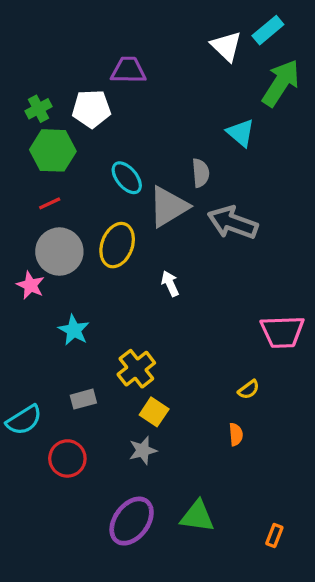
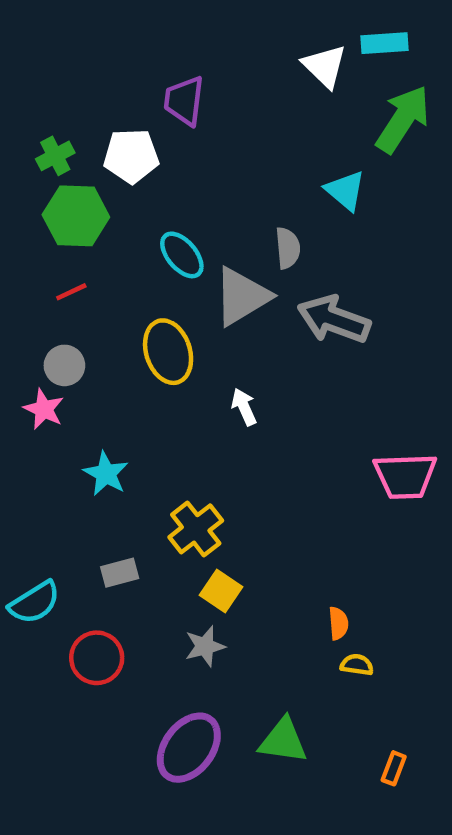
cyan rectangle: (268, 30) -> (384, 43), turned 36
purple trapezoid: (128, 70) -> (184, 101), turned -84
yellow ellipse: (117, 245) -> (168, 352), turned -39
gray circle: (59, 252) -> (64, 365), moved, size x0.6
yellow semicircle: (249, 389) -> (357, 665), moved, turned -135

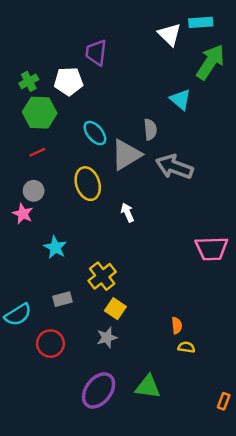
orange rectangle: (394, 768) -> (224, 401), moved

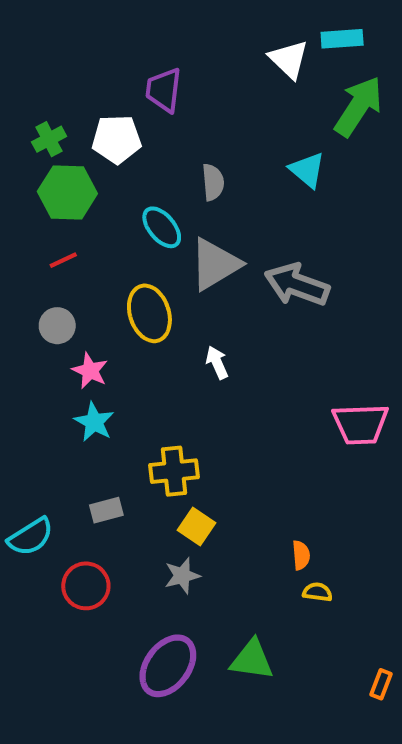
gray semicircle: (150, 129) -> (213, 182), moved
pink star: (23, 214) -> (90, 371), moved
yellow cross: (102, 276) -> (174, 471), turned 32

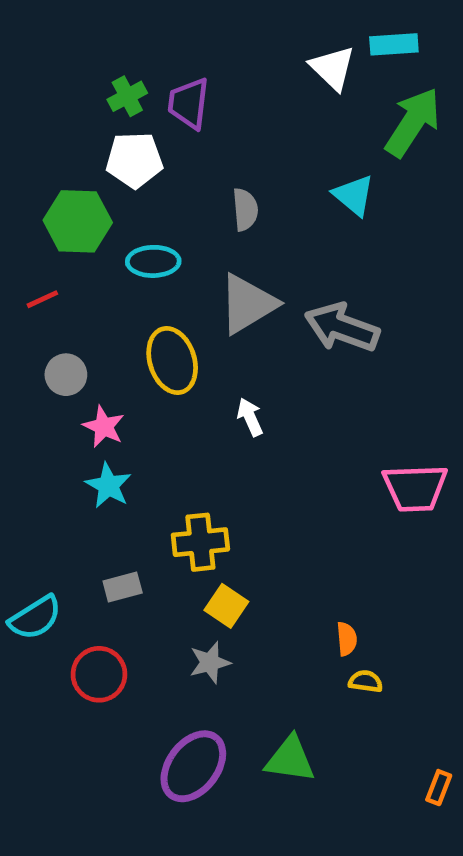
green cross: (49, 139) -> (127, 96), moved
cyan ellipse: (162, 227) -> (153, 261), moved, turned -51
red line: (63, 260) -> (42, 299), moved

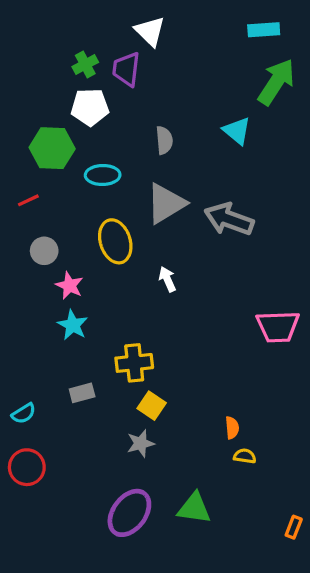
white triangle: (333, 68) -> (150, 31), moved
cyan semicircle: (35, 618) -> (24, 413), size x0.7
red circle: (99, 674) -> (27, 467), moved

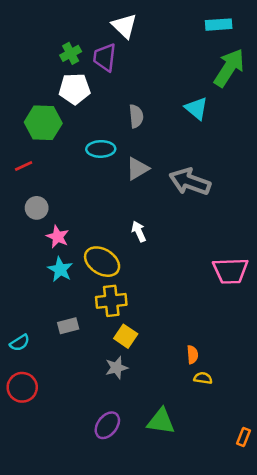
cyan ellipse: (103, 175) -> (101, 149), moved
gray triangle: (166, 203) -> (137, 169), size x0.7
yellow ellipse: (115, 241) -> (102, 262), moved, turned -40
purple ellipse: (129, 513) -> (107, 425), size x0.7

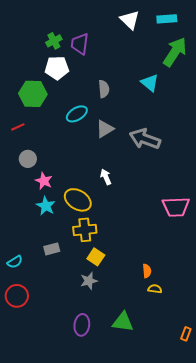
white triangle: (124, 26) -> (130, 20), moved
cyan ellipse: (101, 149) -> (77, 114), turned -30
purple ellipse: (107, 425) -> (82, 325), turned -30

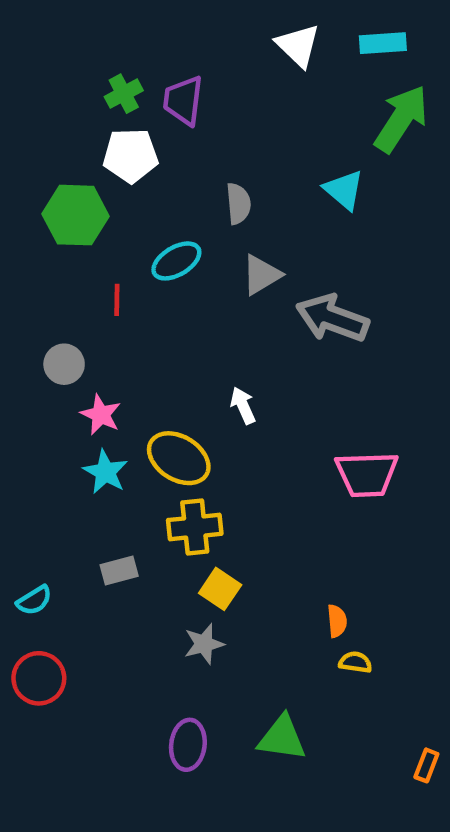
red line: (18, 127) -> (117, 300), moved, turned -64
gray triangle: (105, 129) -> (261, 275), moved
pink trapezoid: (176, 207) -> (367, 474), moved

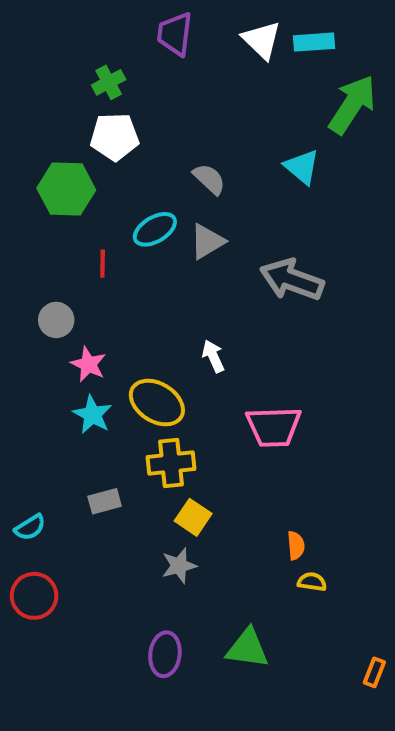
cyan rectangle: (383, 43) -> (314, 42), moved
purple trapezoid: (183, 100) -> (175, 34), moved
gray semicircle: (238, 204) -> (209, 179), turned -42
gray triangle: (261, 275) -> (207, 241), moved
pink trapezoid: (367, 474) -> (274, 427), moved

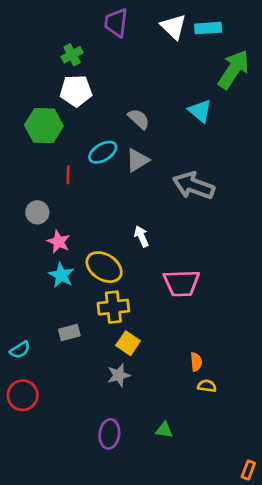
green triangle: (248, 648) -> (164, 430), size x0.6
orange rectangle: (374, 672) -> (248, 470), moved

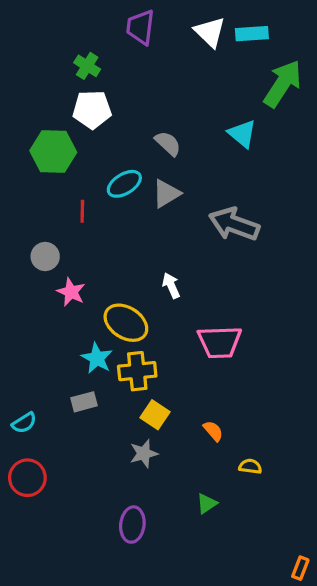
green cross: (72, 55) -> (87, 66), turned -30
cyan star: (61, 275) -> (97, 358), moved
orange semicircle: (196, 362) -> (213, 431), moved, turned -36
green triangle: (164, 430) -> (207, 504), moved, turned -42

